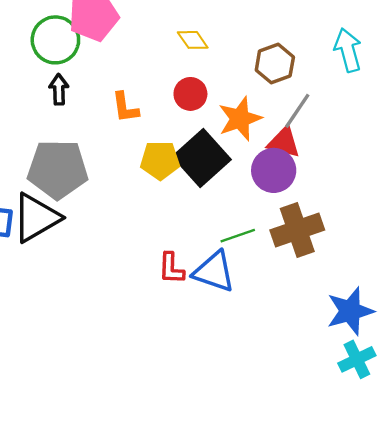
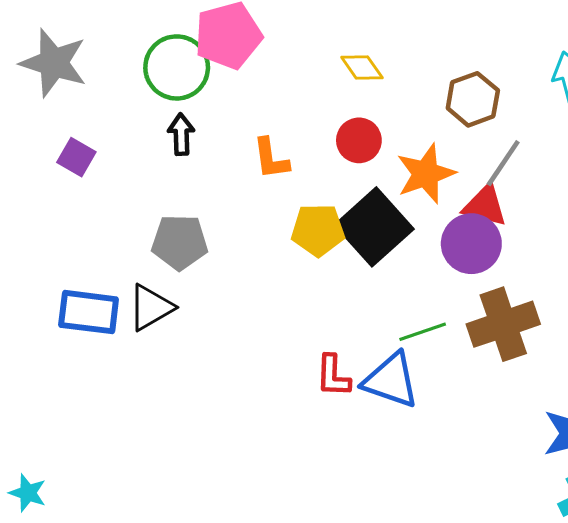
gray pentagon: (58, 169) -> (180, 242), size x0.7
black triangle: (36, 218) -> (151, 307), size x0.7

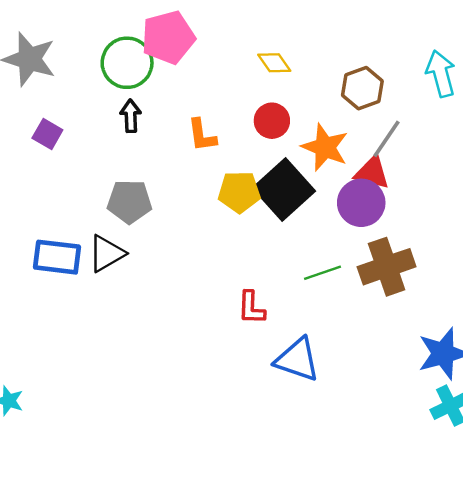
orange star: (426, 174) -> (325, 147), turned -30
blue triangle: (391, 380) -> (297, 360), moved

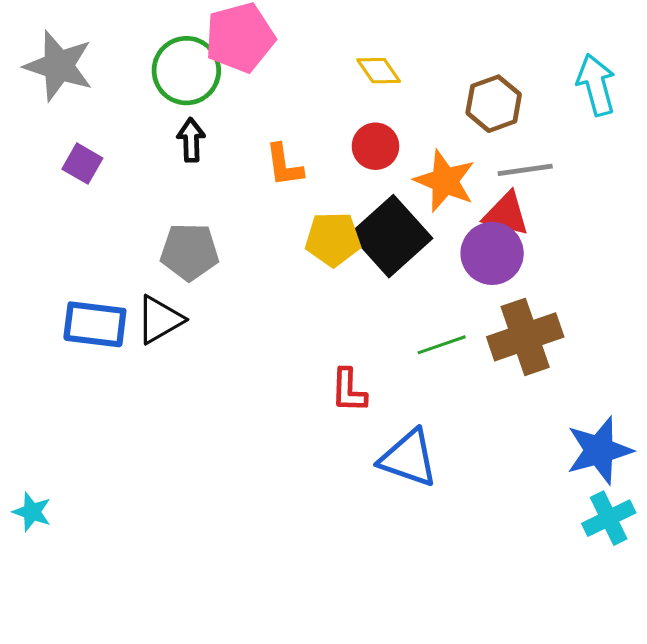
gray line: (387, 139) -> (525, 170), turned 48

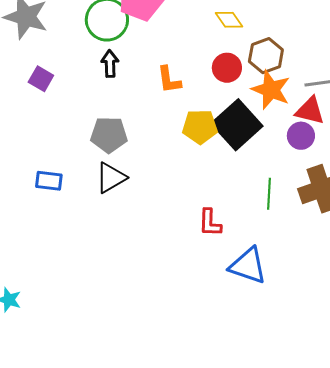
brown hexagon: (494, 104) -> (266, 56), moved
purple circle: (492, 253) -> (301, 136), size x0.7
black triangle: (160, 320) -> (111, 178), moved
blue rectangle: (95, 324) -> (49, 181), size x0.7
green line: (442, 345) -> (269, 194), turned -68

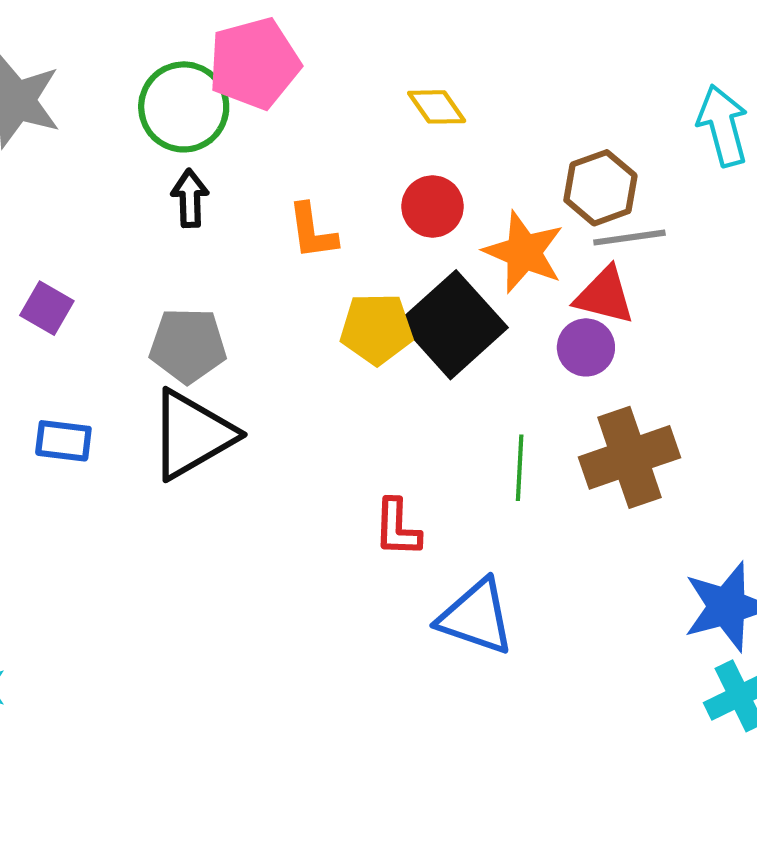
brown hexagon: (266, 56) -> (600, 188), moved
purple square: (41, 79) -> (47, 308), moved
black triangle: (111, 178) -> (192, 435), size x1.4

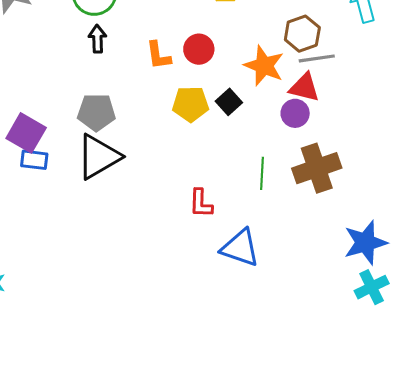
red circle: (433, 206) -> (199, 49), moved
purple square: (47, 308) -> (26, 133), moved, size x1.5
black square: (453, 325) -> (229, 102), size x0.5

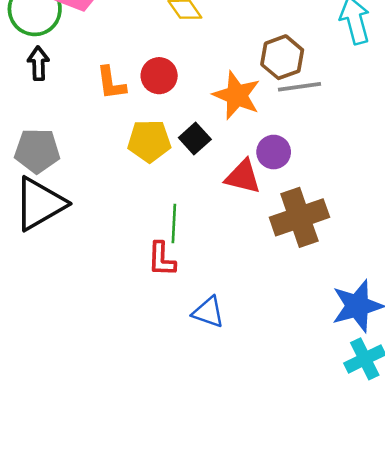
red triangle: (304, 87) -> (243, 177), moved
green line: (262, 173) -> (174, 223), moved
blue triangle: (240, 248) -> (208, 312), size x0.7

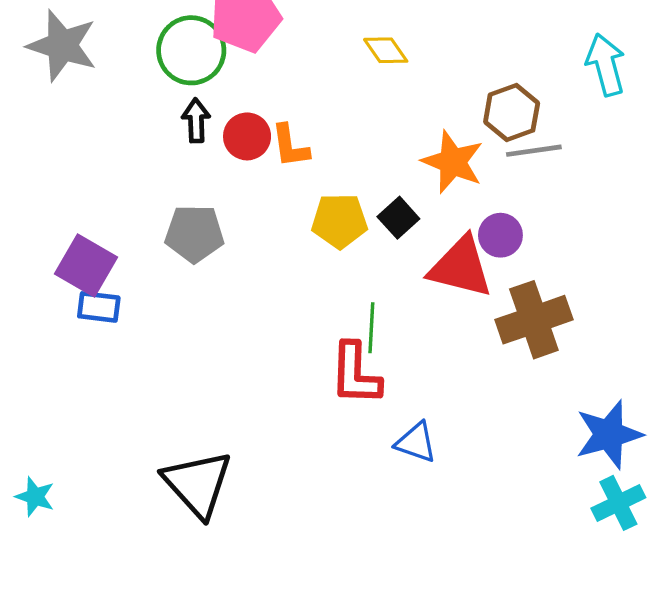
red circle: (159, 76) -> (247, 136), moved
red triangle: (243, 177) -> (461, 267), size x1.4
black triangle: (40, 204) -> (198, 484), moved, turned -42
red L-shape: (162, 259) -> (355, 374), size x1.4

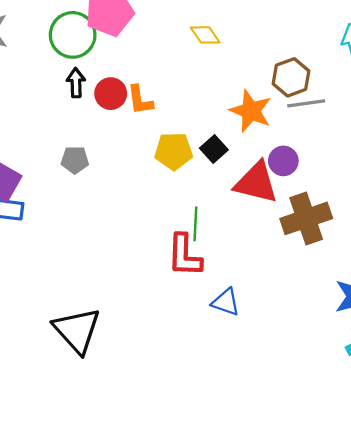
gray pentagon: (194, 234) -> (75, 160), size x0.7

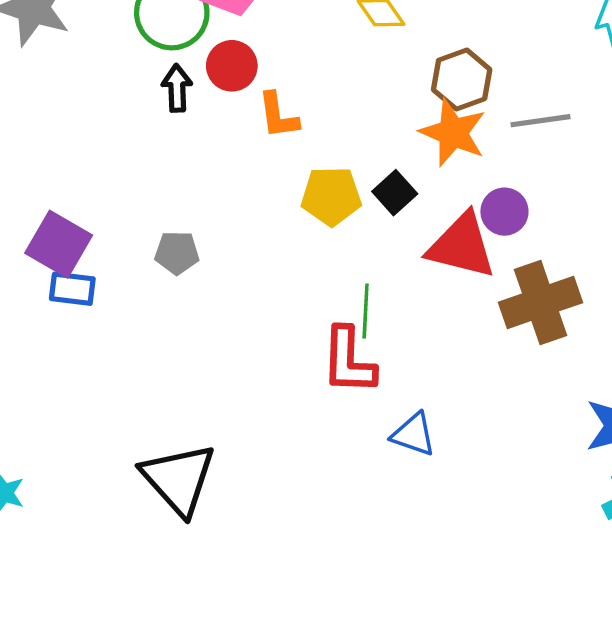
brown hexagon: (291, 77) -> (462, 80), moved
red circle: (111, 94) -> (232, 66), moved
gray pentagon: (75, 160) -> (177, 253), moved

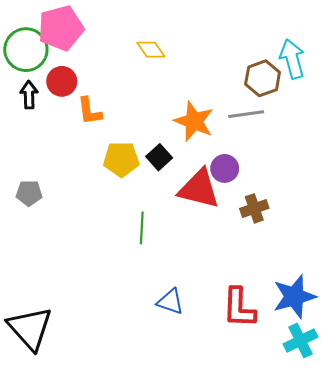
brown hexagon: (462, 80) -> (263, 78), moved
brown cross: (540, 302) -> (254, 208), moved, size x0.6
red L-shape: (348, 361) -> (239, 308), moved

